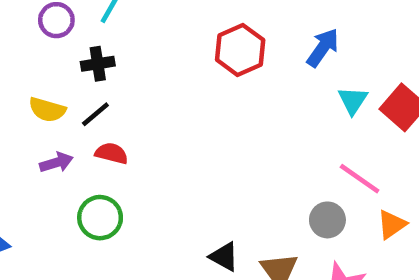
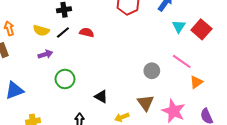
red semicircle: (112, 153) -> (87, 33), moved
gray circle: (327, 220) -> (152, 71), moved
black triangle: (224, 257) -> (101, 97), moved

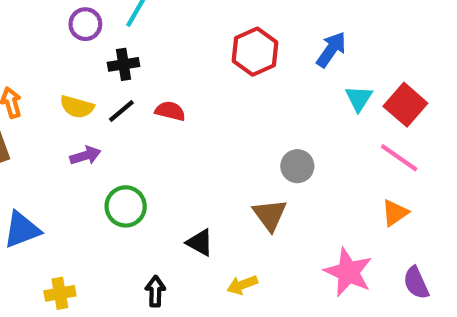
pink line: (182, 61) -> (399, 158), moved
gray circle: (152, 71) -> (297, 166), moved
brown triangle: (146, 103) -> (270, 215), moved

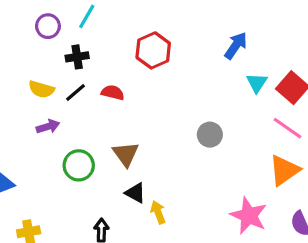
red hexagon: (255, 52) -> (153, 50), moved
orange triangle: (395, 213) -> (284, 170), size x1.5
brown triangle: (270, 215) -> (126, 154), moved
yellow arrow: (242, 285) -> (158, 212), moved, turned 90

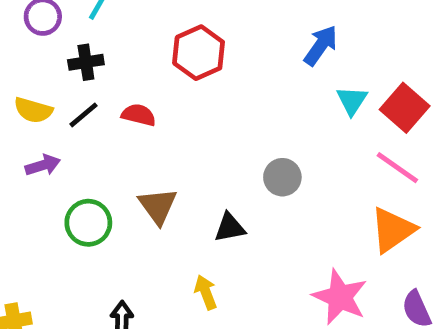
black triangle: (135, 193) -> (230, 228), moved, turned -40

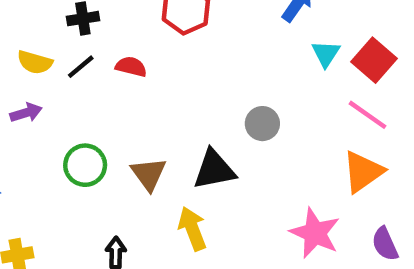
purple arrow: (43, 165) -> (26, 113), moved
brown triangle: (158, 206) -> (149, 174), moved
black triangle: (230, 228) -> (214, 170), size x1.5
yellow arrow: (206, 292) -> (192, 229), size x1.4

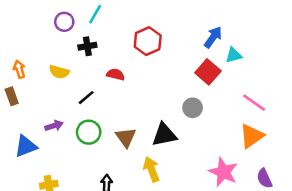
cyan triangle: (326, 54) -> (234, 55), moved, turned 42
red square: (374, 60) -> (208, 72), moved
black line: (81, 67) -> (86, 98), moved
purple arrow: (26, 113) -> (54, 126), moved

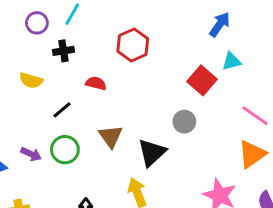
blue arrow: (213, 37) -> (220, 24), moved
purple arrow: (54, 126) -> (31, 154), moved, turned 42
black triangle: (164, 135) -> (152, 153), turned -32
brown triangle: (126, 137) -> (111, 136), moved

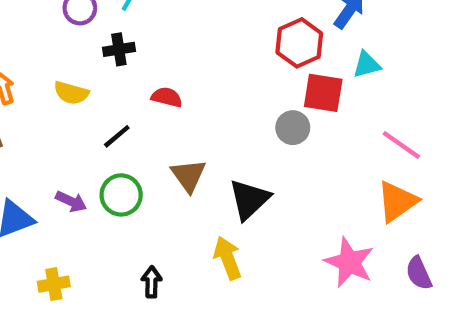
red hexagon: (133, 45) -> (299, 43), moved
red square: (202, 80) -> (323, 93), turned -32
gray circle: (184, 122) -> (293, 128), moved

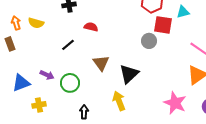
yellow semicircle: (71, 93) -> (36, 23), moved
green circle: (121, 195) -> (70, 83), moved
yellow cross: (54, 284) -> (39, 105), moved

